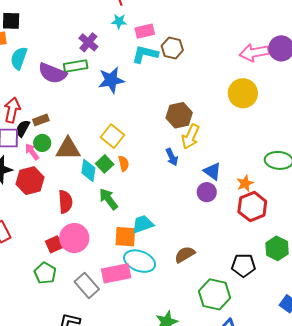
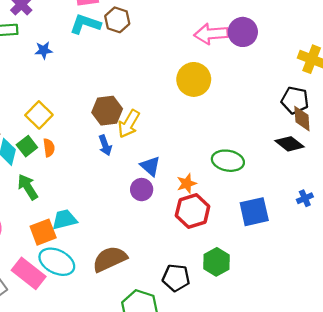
blue star: (111, 80) -> (44, 50), size x0.6
brown hexagon: (179, 115) -> (107, 111), moved
orange square: (125, 237) -> (43, 232), turned -30
brown semicircle: (185, 255) -> (110, 259), size x1.4
pink rectangle: (116, 273) -> (29, 273), turned 44

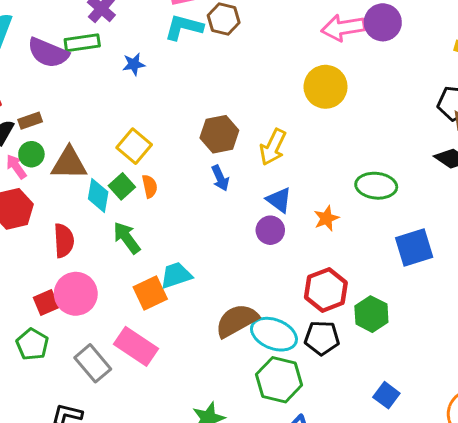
yellow arrow: (129, 124) -> (273, 147), moved
red hexagon: (193, 211) -> (326, 290), moved
cyan ellipse: (57, 262) -> (274, 334), moved

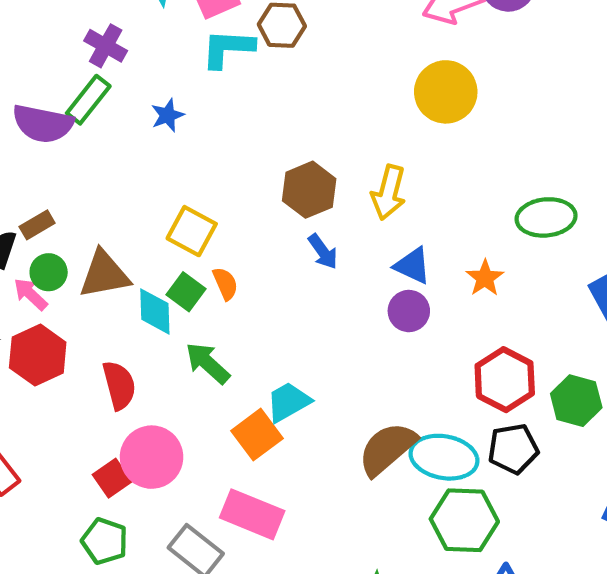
green rectangle: (82, 43) -> (88, 100), turned -32

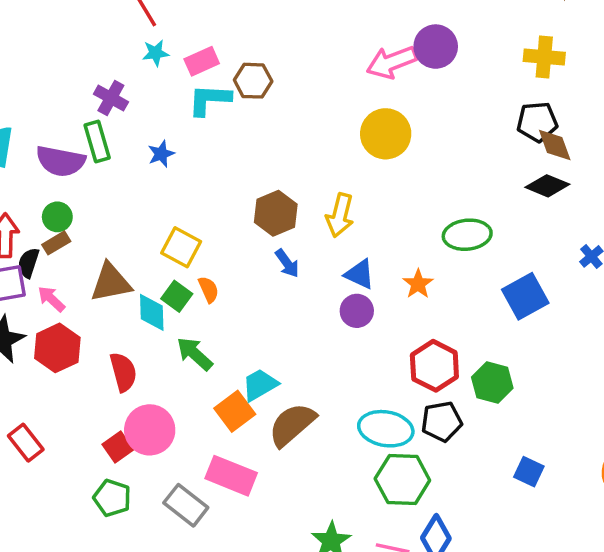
green rectangle: (88, 100) -> (97, 142), turned -54
green circle: (49, 272) -> (57, 217), moved
brown semicircle: (387, 449) -> (292, 425), moved

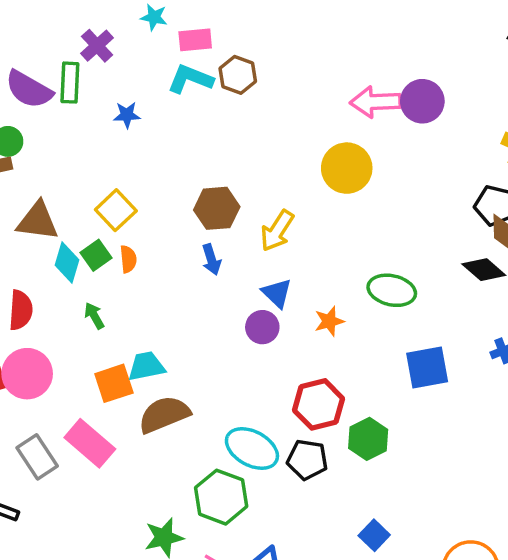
green arrow: (195, 354) -> (94, 316), size x0.7
green hexagon: (402, 480) -> (221, 497), moved

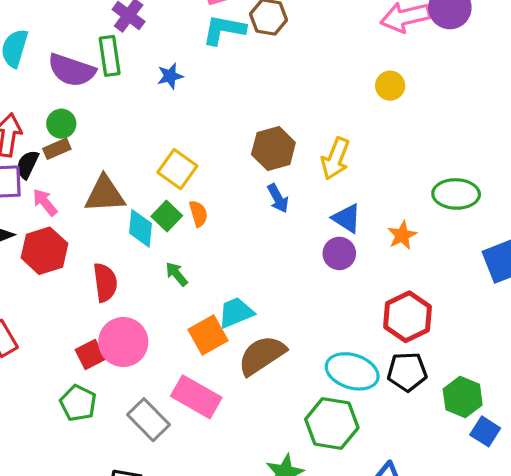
yellow circle: (347, 168) -> (390, 86), size x0.6
green hexagon: (368, 439) -> (463, 397), moved

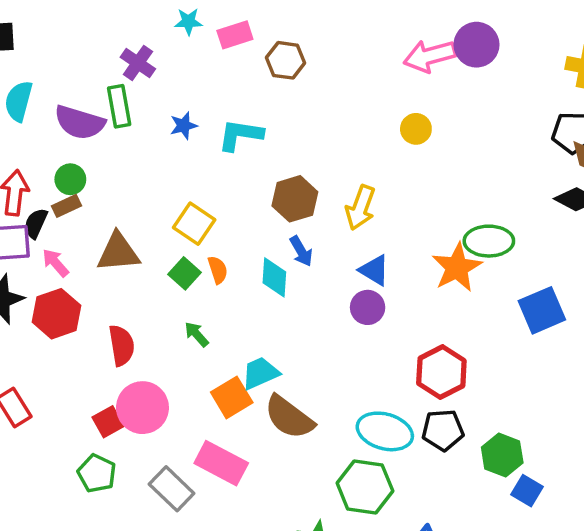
cyan L-shape: (224, 30) -> (240, 135), moved
cyan diamond: (140, 228) -> (274, 277), moved
orange star: (402, 235) -> (457, 267), moved, size x1.6
brown semicircle: (262, 355) -> (289, 417), turned -108

